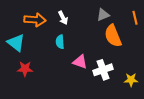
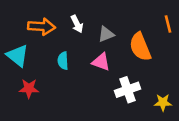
gray triangle: (103, 15) -> (106, 34), moved
cyan semicircle: (60, 42) -> (63, 61), moved
pink triangle: (80, 62) -> (101, 62), moved

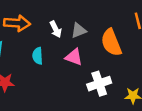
white arrow: (77, 24) -> (56, 29), moved

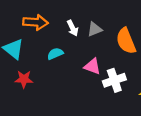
cyan semicircle: (38, 56) -> (55, 54), turned 70
pink triangle: (74, 57) -> (92, 66), moved

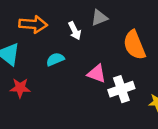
gray triangle: (95, 29) -> (99, 18), moved

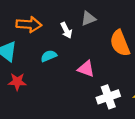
white cross: (121, 89) -> (108, 97), moved

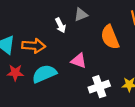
orange arrow: (29, 24) -> (34, 46), moved
cyan semicircle: (49, 56) -> (44, 74), moved, size x1.6

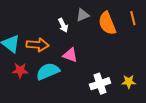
orange semicircle: (110, 37) -> (107, 23), moved
pink triangle: (79, 61) -> (70, 55), moved

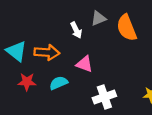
cyan semicircle: (48, 71) -> (59, 83), size x0.7
white cross: (100, 84) -> (104, 97), moved

